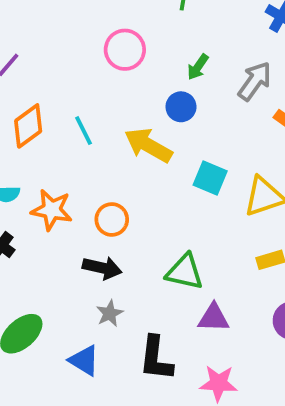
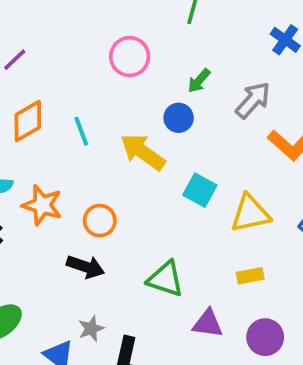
gray star: (110, 313) -> (91, 329), moved
purple triangle: (214, 318) -> (208, 324), moved

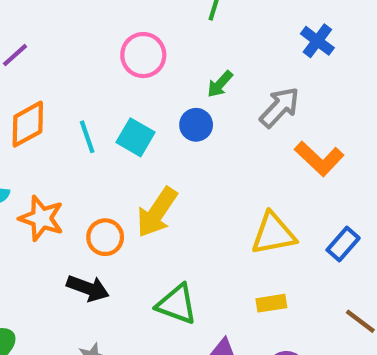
yellow arrow: (143, 152) -> (157, 212), moved, turned -93
cyan square: (200, 190) -> (135, 137), moved

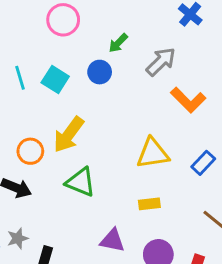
green triangle: (177, 304) -> (81, 182), moved

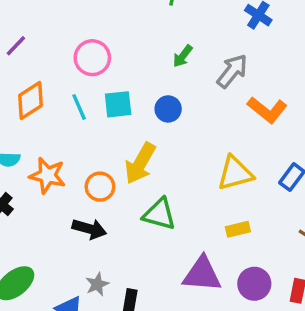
pink circle: (63, 20) -> (92, 58), moved
blue circle: (100, 72) -> (168, 109), moved
cyan square: (55, 79) -> (118, 104), turned -32
purple triangle: (112, 240) -> (202, 274), size x1.4

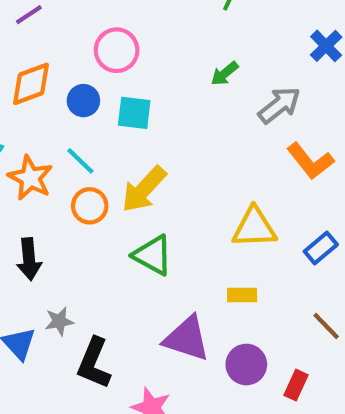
cyan line: (79, 107) -> (80, 161), moved, turned -36
blue circle: (168, 109) -> (83, 101), moved
black arrow: (89, 229) -> (29, 259), moved, turned 56

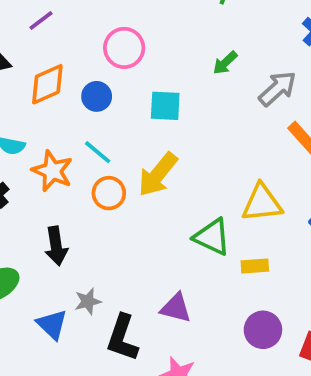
cyan square: (134, 113) -> (165, 106), moved
green triangle: (153, 255) -> (212, 237), moved
purple triangle: (187, 339) -> (176, 308), moved, size x0.7

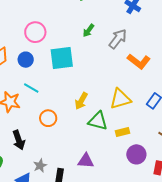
cyan square: (165, 106) -> (62, 58), size x1.4
yellow arrow: (158, 175) -> (81, 101), moved, size x0.7
orange circle: (109, 193) -> (48, 118), moved
purple circle: (263, 330) -> (136, 154), moved

